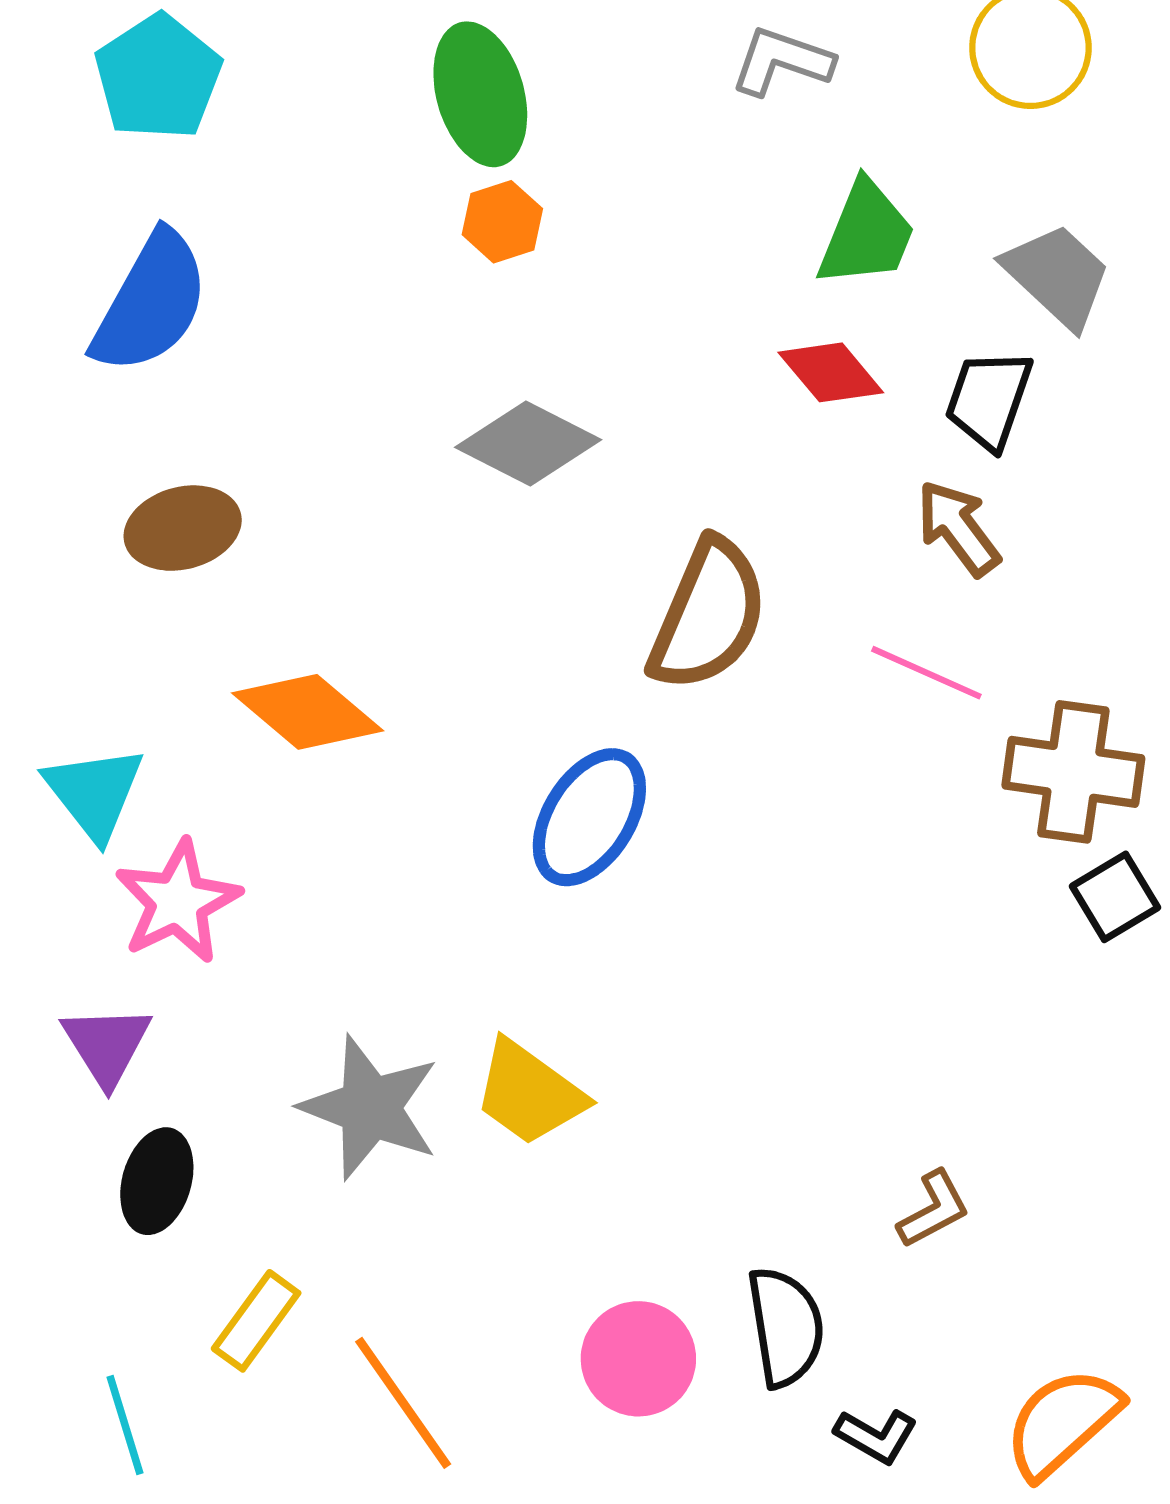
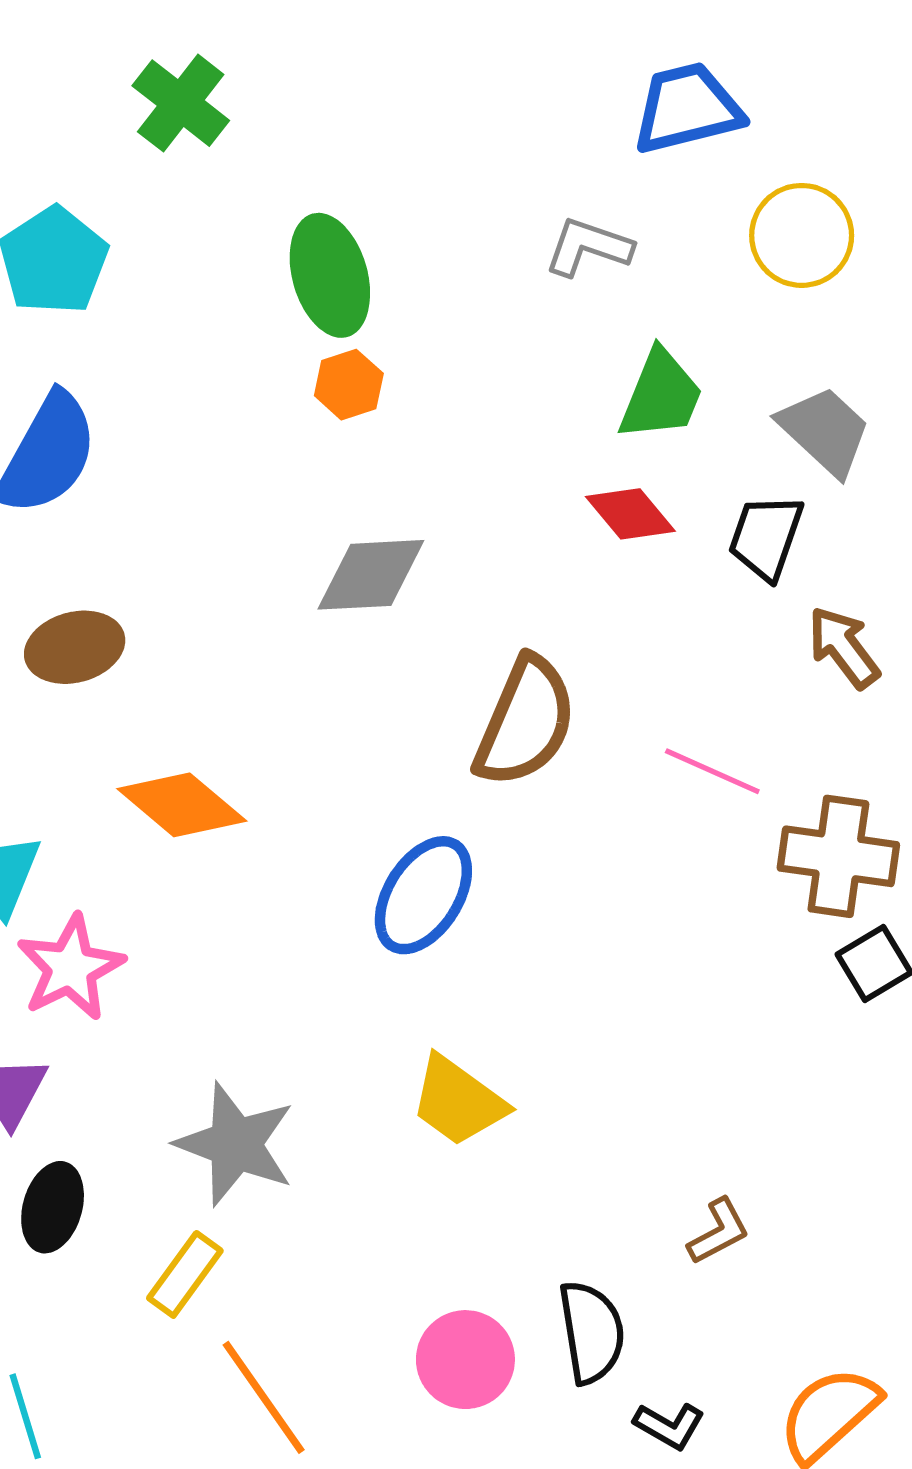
gray diamond: (528, 444) -> (371, 575), turned -30
brown arrow: (958, 528) -> (844, 647), moved
yellow trapezoid: (529, 1093) -> (458, 1101), moved
yellow rectangle: (256, 1321) -> (185, 1274), moved

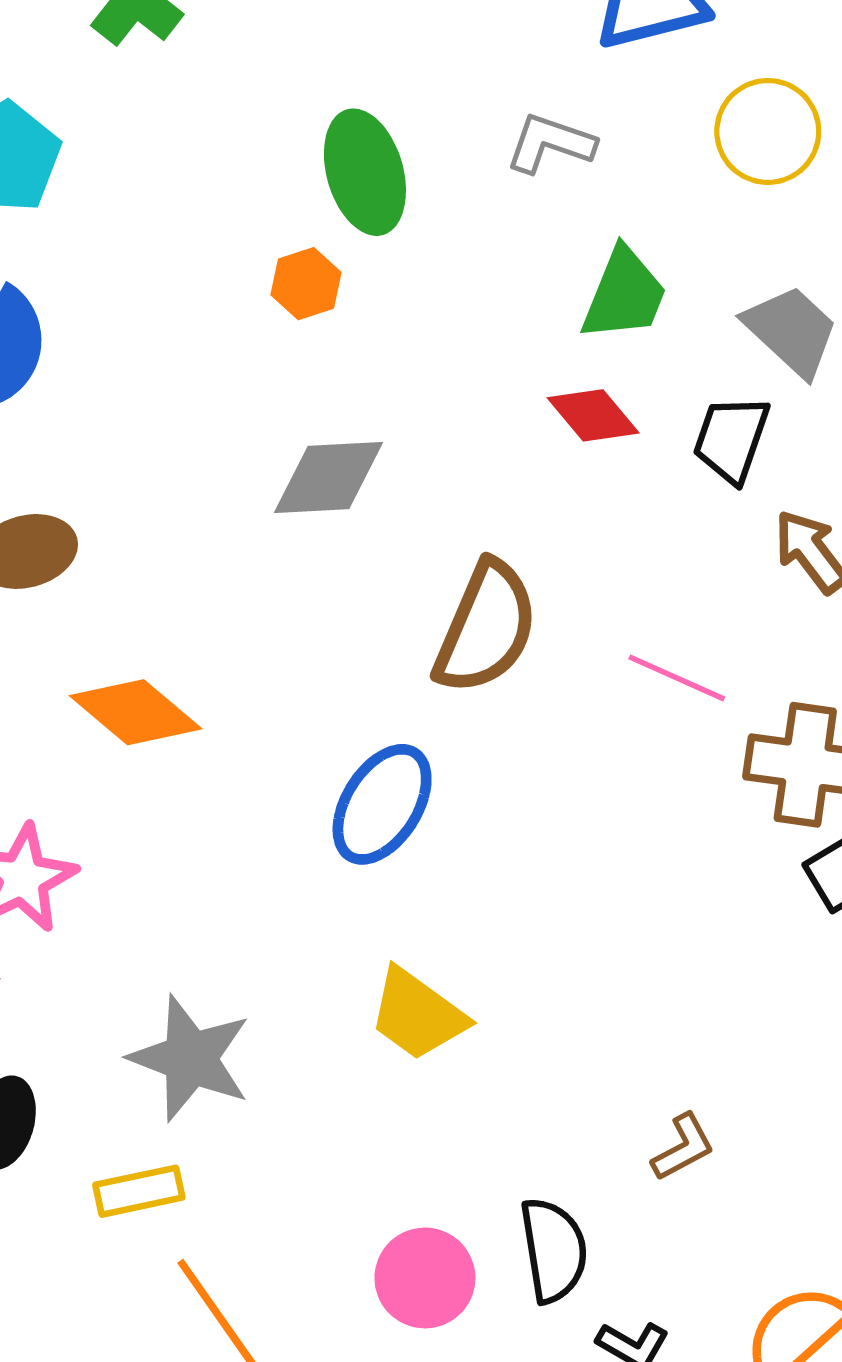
green ellipse: (330, 275) -> (365, 172), moved
yellow rectangle: (185, 1274) -> (139, 1191), turned 42

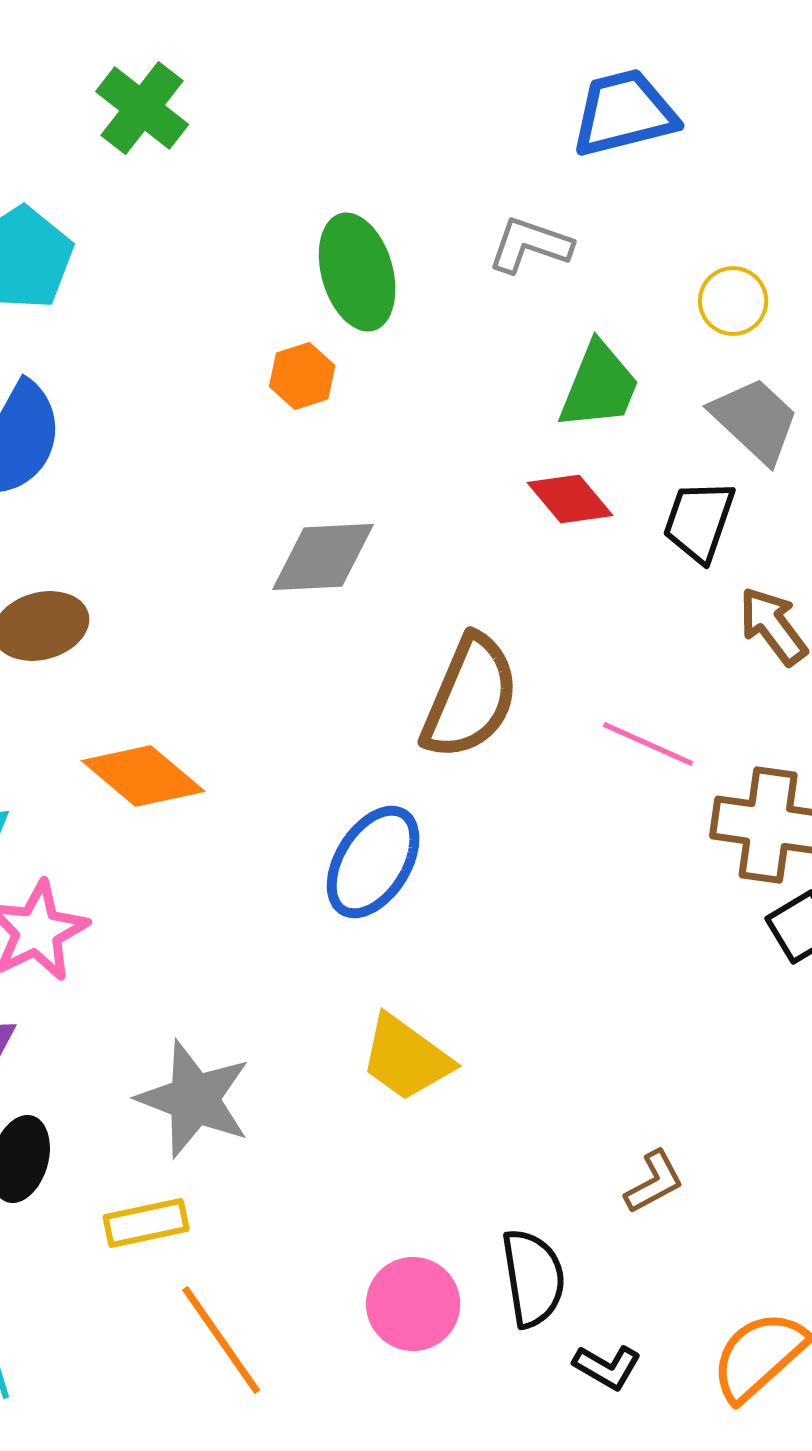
yellow circle: (768, 131) -> (733, 301), moved, size x0.7

